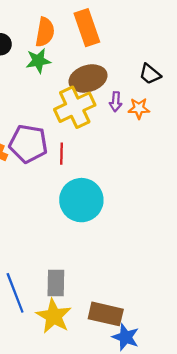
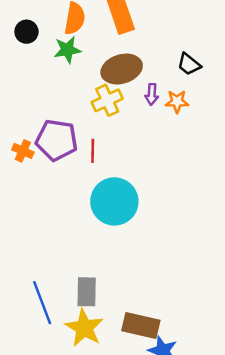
yellow cross: (75, 107) -> (107, 100), size x0.7

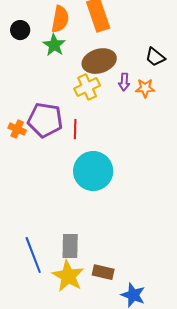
green star: (67, 50) -> (54, 45), turned -30
brown rectangle: (141, 325) -> (103, 272), moved, size x0.7

